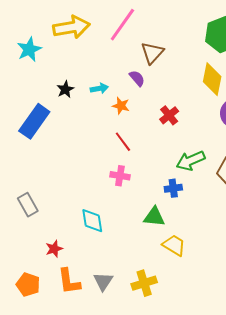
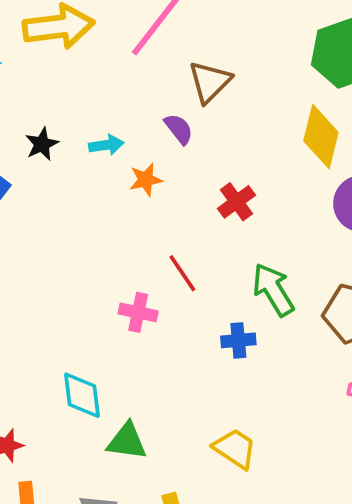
orange star: (121, 106) -> (146, 180), turned -30
red line: (123, 142) -> (182, 273), moved
green arrow: (191, 161) -> (273, 290), turned 80
green triangle: (154, 217) -> (127, 441), moved

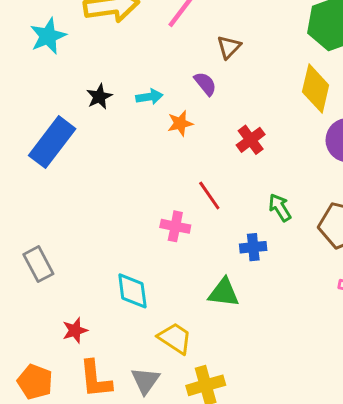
brown triangle: (210, 82) -> (229, 47), size x0.7
green arrow: (273, 290) -> (280, 208), size x0.7
green triangle: (127, 441) -> (224, 293), moved
yellow trapezoid: (235, 449) -> (175, 338), moved

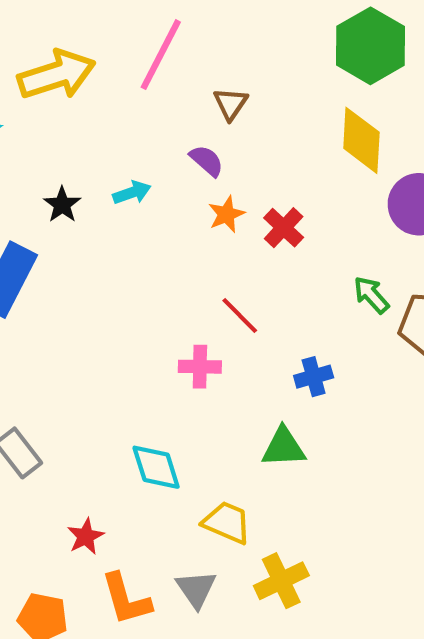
orange star: (180, 123) -> (226, 214), moved
green arrow: (280, 208) -> (371, 295), moved

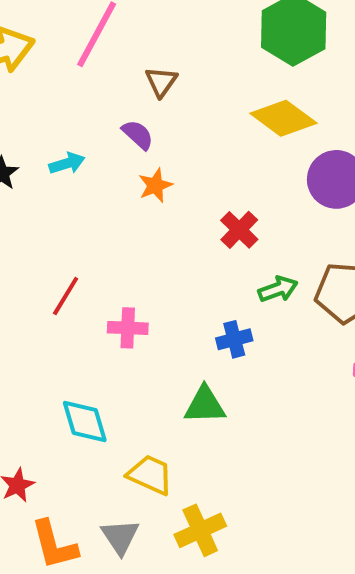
yellow diamond: (361, 140) -> (283, 118), turned -58
red cross: (284, 228) -> (239, 230), moved
green arrow: (371, 295) -> (278, 289), moved, turned 111
red line: (240, 315) -> (66, 296), moved, turned 75

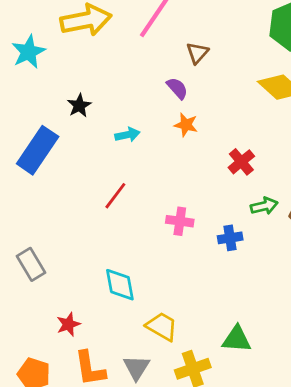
cyan arrow: (67, 163) -> (127, 135), moved
orange star: (155, 185) -> (186, 125), turned 30
pink cross: (128, 328) -> (180, 221), moved
green triangle: (205, 405) -> (237, 339), moved

